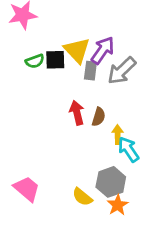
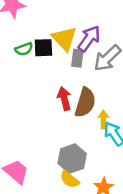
brown semicircle: (99, 117) -> (85, 103), size x1.6
gray hexagon: (111, 182) -> (72, 159), moved

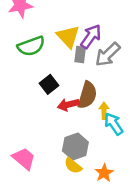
black square: (43, 48) -> (49, 84), moved, turned -36
green semicircle: (24, 49) -> (31, 46), size x1.6
red arrow: (64, 99) -> (68, 105), moved, turned -90

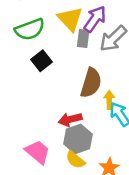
black square: (49, 84) -> (41, 61), moved
red arrow: (68, 105) -> (70, 119), moved
pink trapezoid: (24, 159) -> (38, 152), moved

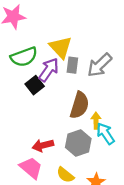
purple arrow: (95, 19) -> (49, 70), moved
red arrow: (70, 119) -> (43, 145), moved
gray hexagon: (78, 139) -> (78, 143), moved

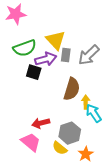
purple arrow: (49, 70) -> (46, 59), turned 40
black square: (35, 85) -> (34, 72), turned -35
gray hexagon: (78, 143) -> (70, 133), moved

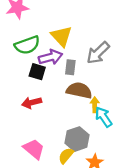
gray rectangle: (66, 55) -> (70, 67), moved
brown semicircle: (72, 89) -> (79, 90), turned -95
red arrow: (41, 123) -> (32, 103), moved
yellow semicircle: (60, 148) -> (66, 156), turned 91

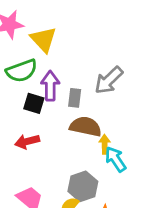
yellow triangle: (62, 36) -> (43, 39), moved
purple arrow: (50, 57) -> (50, 86), turned -75

